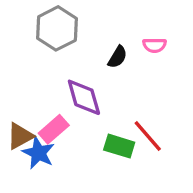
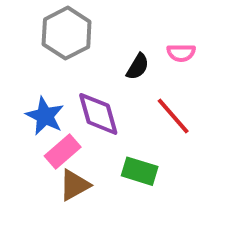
brown triangle: (20, 136) -> (75, 185), moved
red line: (148, 136) -> (173, 116), moved
blue star: (38, 153) -> (45, 116), moved

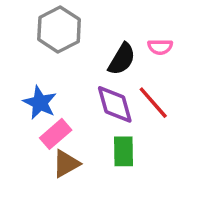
black semicircle: (138, 67) -> (122, 59), size x1.4
purple diamond: (98, 114) -> (115, 104), moved
green rectangle: (140, 171) -> (124, 151), turned 72

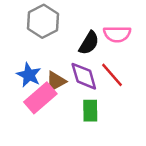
pink semicircle: (160, 47) -> (117, 34), size x1.5
pink rectangle: (56, 134) -> (40, 98), size x1.4
brown triangle: (66, 164) -> (56, 81), moved

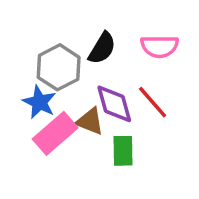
gray hexagon: (43, 21) -> (59, 67), moved
black semicircle: (89, 43) -> (102, 48), moved
brown triangle: (56, 81) -> (90, 121), moved, turned 50

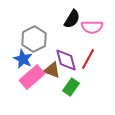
black semicircle: (102, 48) -> (72, 19), moved
red line: (153, 102) -> (88, 59), turned 70
green rectangle: (123, 151) -> (71, 87), turned 36

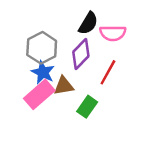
blue star: (23, 59) -> (43, 72), moved
purple diamond: (66, 60) -> (81, 54), moved, turned 60
brown triangle: (52, 70) -> (64, 86), turned -30

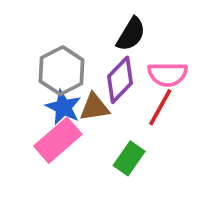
pink semicircle: (113, 33) -> (168, 74), moved
brown triangle: (64, 86) -> (94, 107), moved

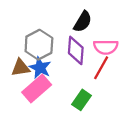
purple diamond: (120, 80) -> (76, 50), turned -40
brown triangle: (94, 107) -> (20, 68), moved

